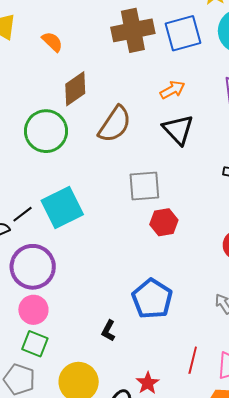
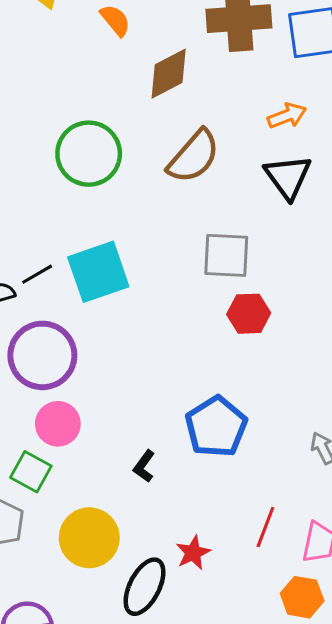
brown diamond: (75, 89) -> (169, 74), moved
pink circle: (33, 310) -> (58, 424), moved

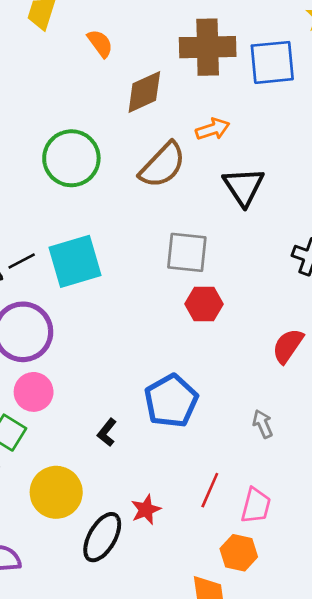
orange arrow: (287, 116) -> (213, 129), moved

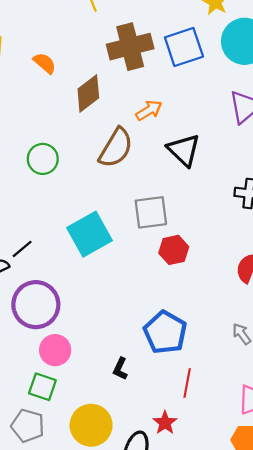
green circle: (71, 158) -> (43, 159), size x0.7
cyan square: (75, 261) -> (89, 234), moved
red line: (210, 490) -> (187, 383), moved

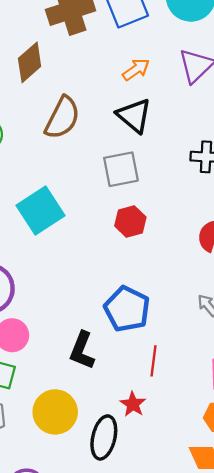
orange arrow: (149, 110) -> (136, 70), moved
gray square: (151, 212) -> (121, 169), moved
black L-shape: (120, 369) -> (82, 350), size x1.6

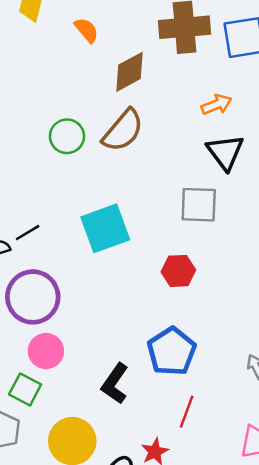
orange arrow: (136, 70) -> (217, 104), moved
brown semicircle: (62, 118) -> (123, 131), moved
red hexagon: (130, 221) -> (178, 271), moved

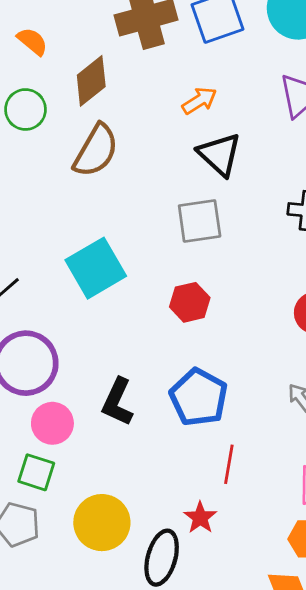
green circle: (67, 136) -> (26, 109), moved
black L-shape: (115, 384) -> (117, 402), moved

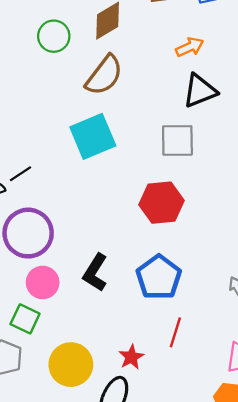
black triangle: (220, 154) -> (200, 91), turned 48
cyan square: (96, 268) -> (93, 136), moved
red hexagon: (190, 302) -> (162, 203), size x1.4
red star: (200, 518) -> (131, 357), moved

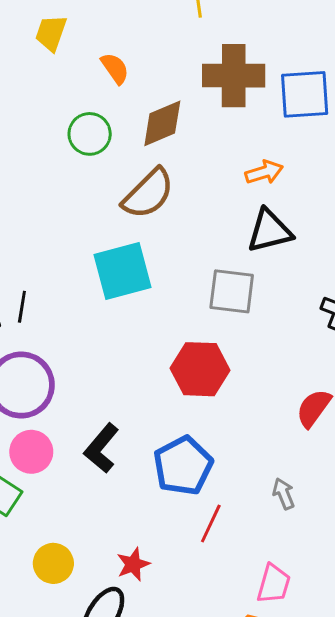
black line: (21, 174) -> (22, 307), turned -55
red line: (175, 332) -> (211, 523), moved
yellow circle: (71, 365) -> (53, 563), size x0.7

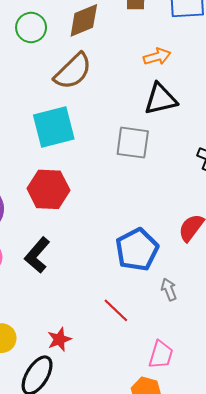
red hexagon: (200, 369) -> (48, 189), moved
blue pentagon: (183, 466) -> (137, 250), moved
red line: (211, 523) -> (116, 310), turned -72

